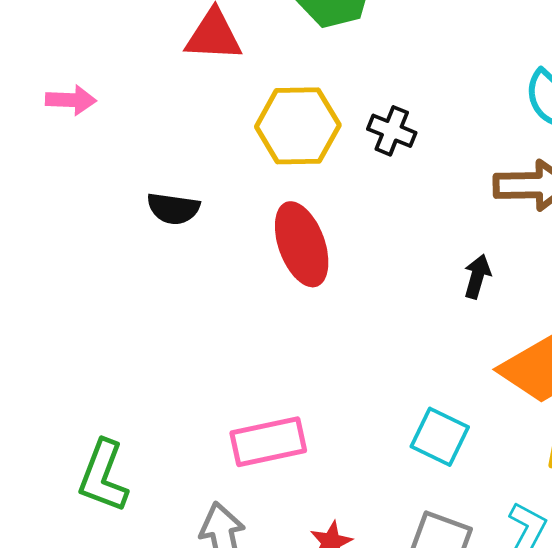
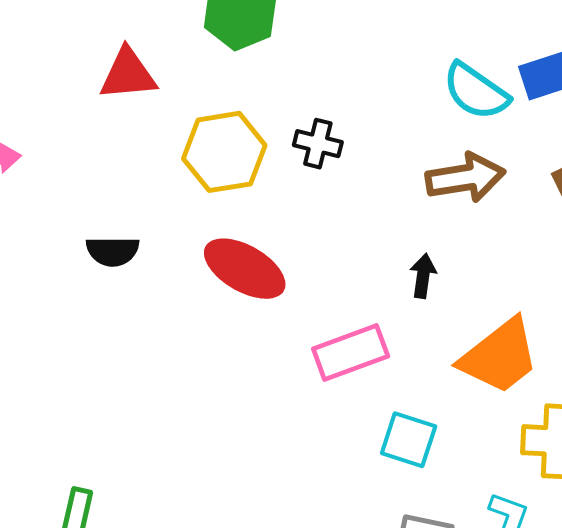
red ellipse: (302, 244) -> (245, 269), turned -32
pink rectangle: (268, 442) -> (351, 353), moved

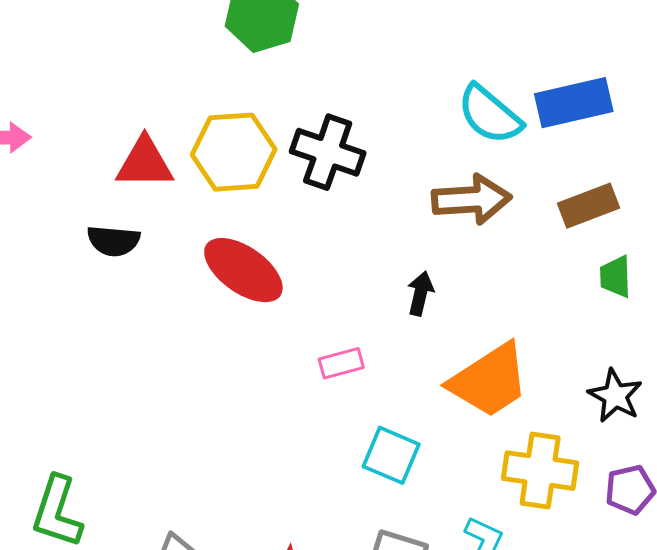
red triangle: (128, 74) -> (145, 163), moved
black cross: (318, 144) -> (328, 152), size x1.5
pink rectangle: (351, 353) -> (341, 363), size x0.6

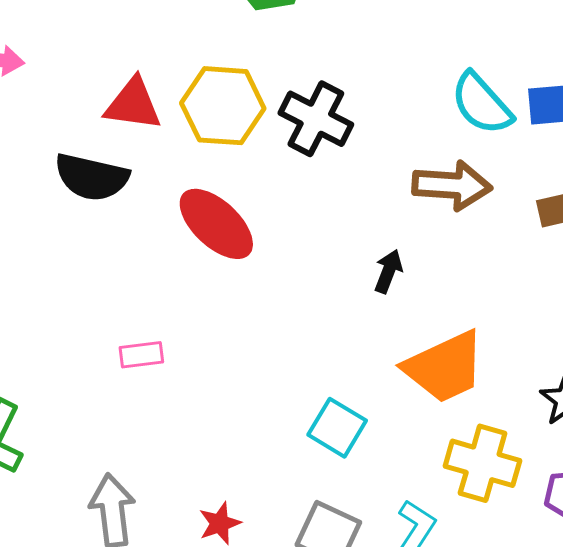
black semicircle: (113, 241) -> (92, 177), size x1.4
pink rectangle: (341, 363) -> (141, 355), moved

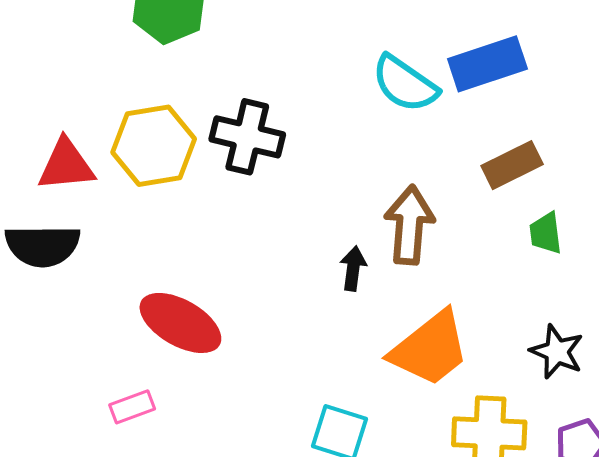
brown arrow: (452, 185) -> (409, 225), moved, turned -76
red ellipse: (216, 224) -> (180, 323), moved

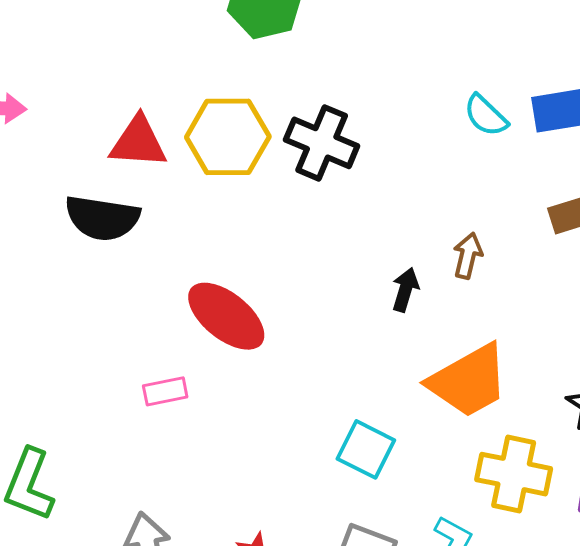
cyan semicircle: (405, 84) -> (486, 115), size x0.7
brown arrow: (409, 225) -> (468, 256), size x0.6

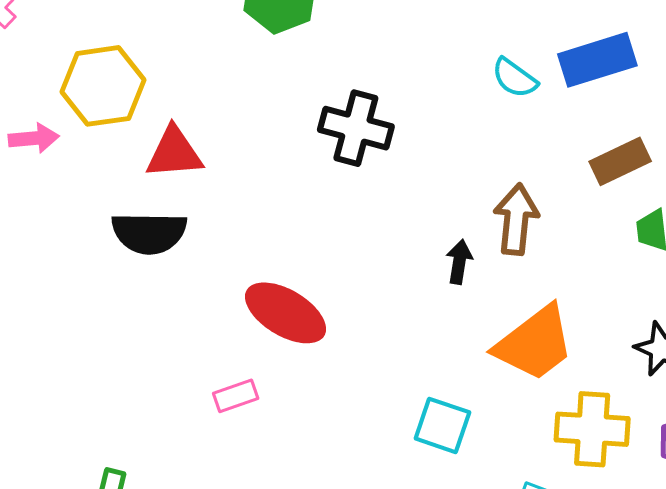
yellow hexagon: (228, 137) -> (103, 86), moved
brown arrow: (468, 256) -> (516, 219), size x1.5

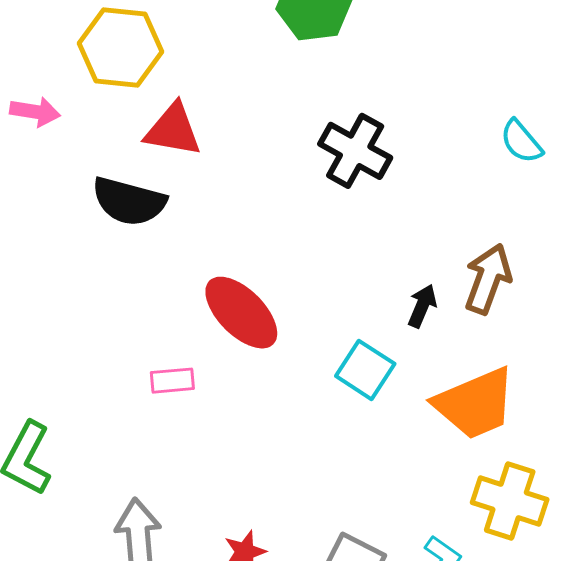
pink arrow: (34, 138) -> (35, 112), moved
cyan square: (442, 425) -> (365, 370), moved

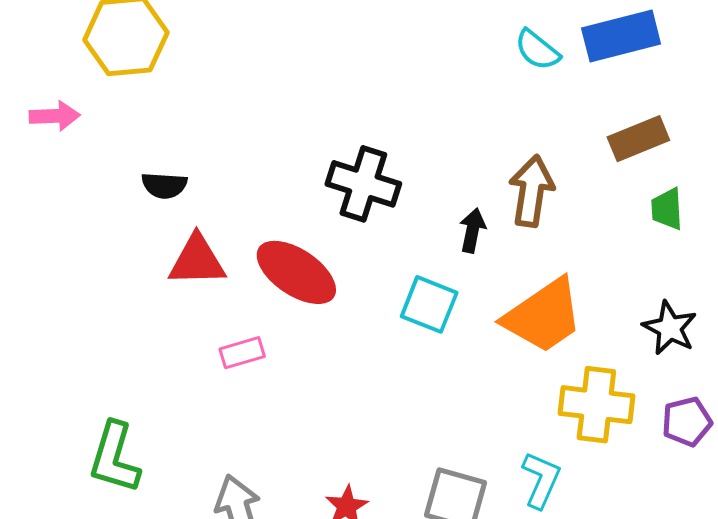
red triangle: (173, 130) -> (197, 261), moved
black cross: (355, 151) -> (363, 184), moved
black semicircle: (129, 201) -> (164, 185), size x0.6

